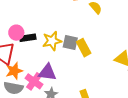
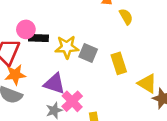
yellow rectangle: (84, 48) -> (119, 63), moved
pink cross: (34, 81) -> (72, 101), moved

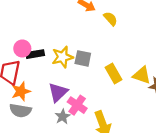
yellow rectangle: (119, 63) -> (113, 73), moved
purple triangle: (54, 84) -> (58, 92), turned -50

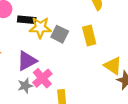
black rectangle: (35, 54) -> (27, 20), moved
yellow rectangle: (113, 73) -> (89, 36), moved

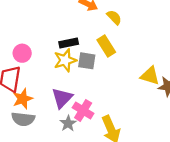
black rectangle: (27, 20) -> (69, 43), moved
yellow rectangle: (89, 36) -> (106, 46), moved

